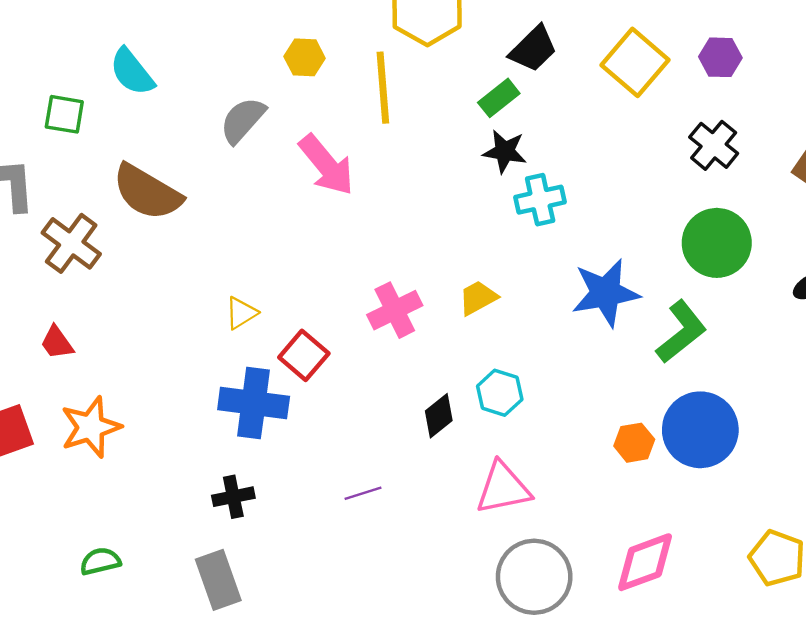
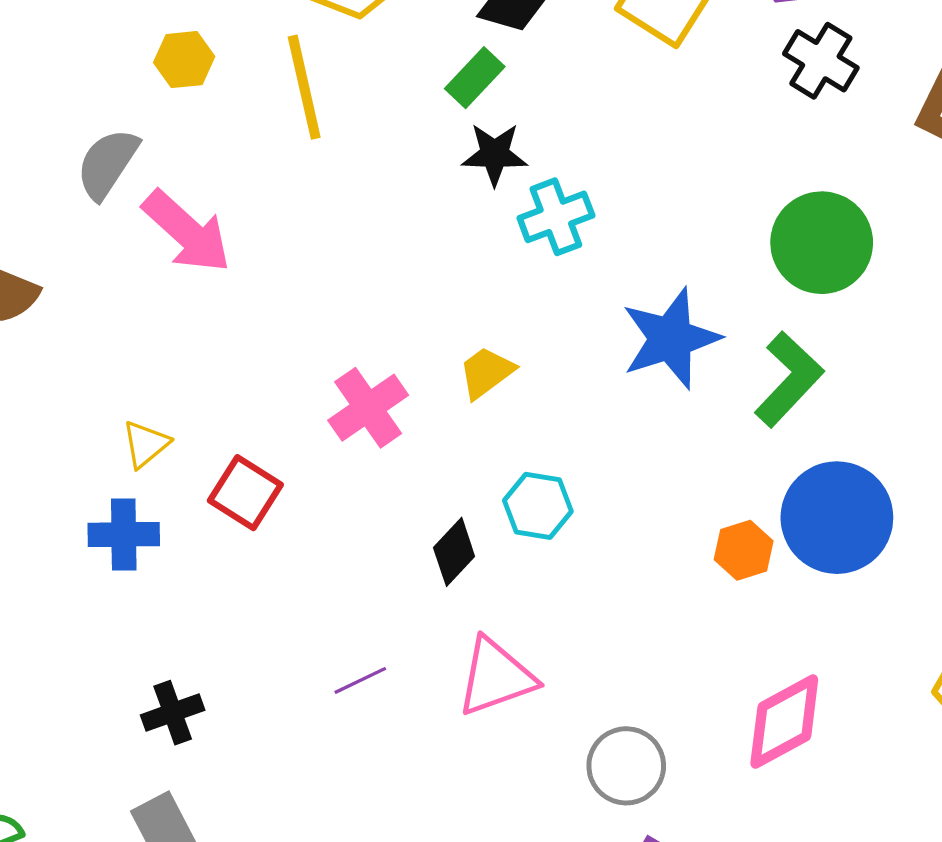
black cross: (714, 145) -> (821, 61), moved
pink arrow: (327, 165) -> (187, 232), moved
blue cross: (254, 403) -> (124, 534), moved, size x0.7
pink triangle: (503, 488) -> (496, 677), moved
gray circle: (534, 577) -> (626, 766), size x0.7

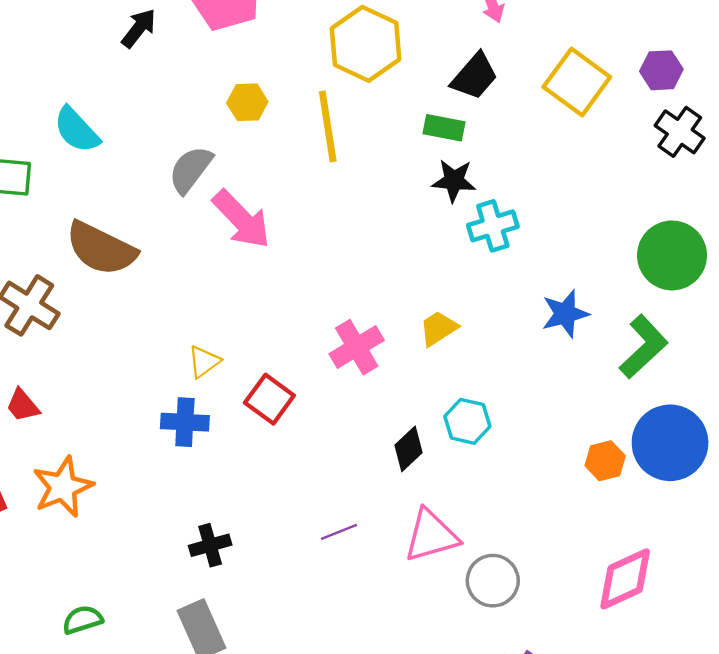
green rectangle: (475, 78) -> (444, 128), turned 54
blue star: (671, 339) -> (565, 314), size x0.7
gray circle: (626, 766) -> (493, 581), moved

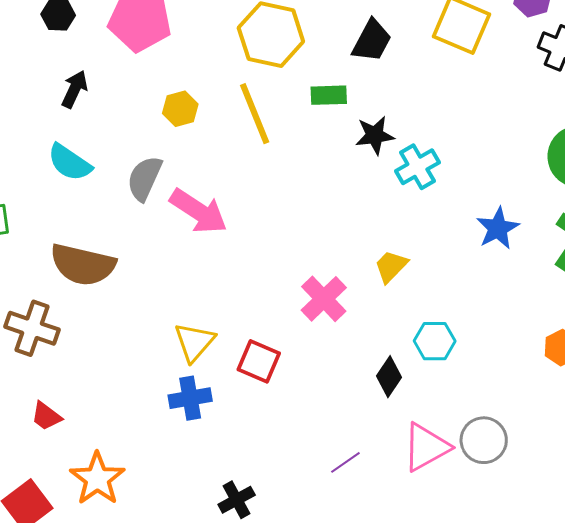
black arrow: (139, 28) -> (75, 89), moved
green rectangle: (444, 128) -> (329, 95), moved
cyan semicircle: (77, 130) -> (70, 162), moved
yellow triangle: (204, 362) -> (194, 342), size x1.4
gray circle: (493, 581) -> (484, 440), moved

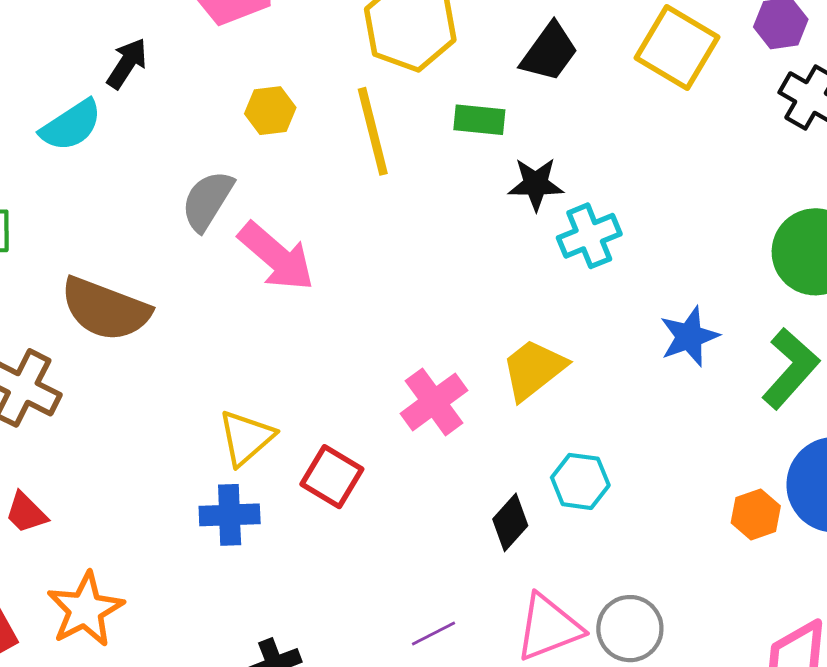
cyan semicircle: (70, 162) -> (71, 125), moved, turned -75
yellow trapezoid: (391, 266) -> (534, 369), size x1.4

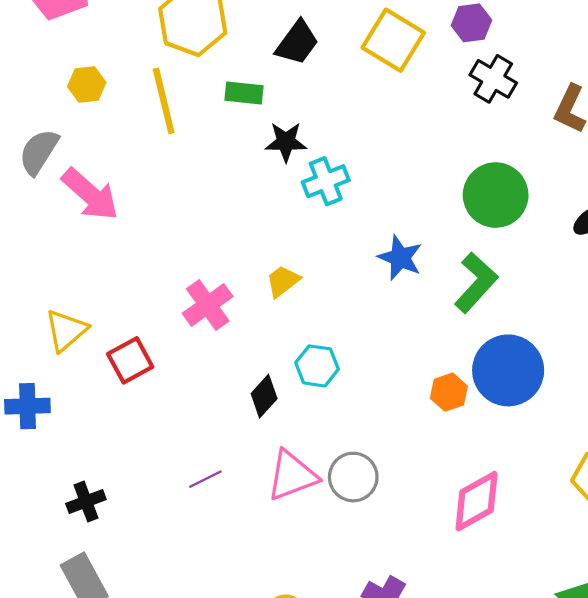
blue star: (689, 336) -> (400, 258), turned -30
yellow trapezoid: (534, 369) -> (283, 281), size x0.7
red square: (332, 477) -> (130, 360), turned 30
blue cross: (230, 515) -> (27, 406), moved

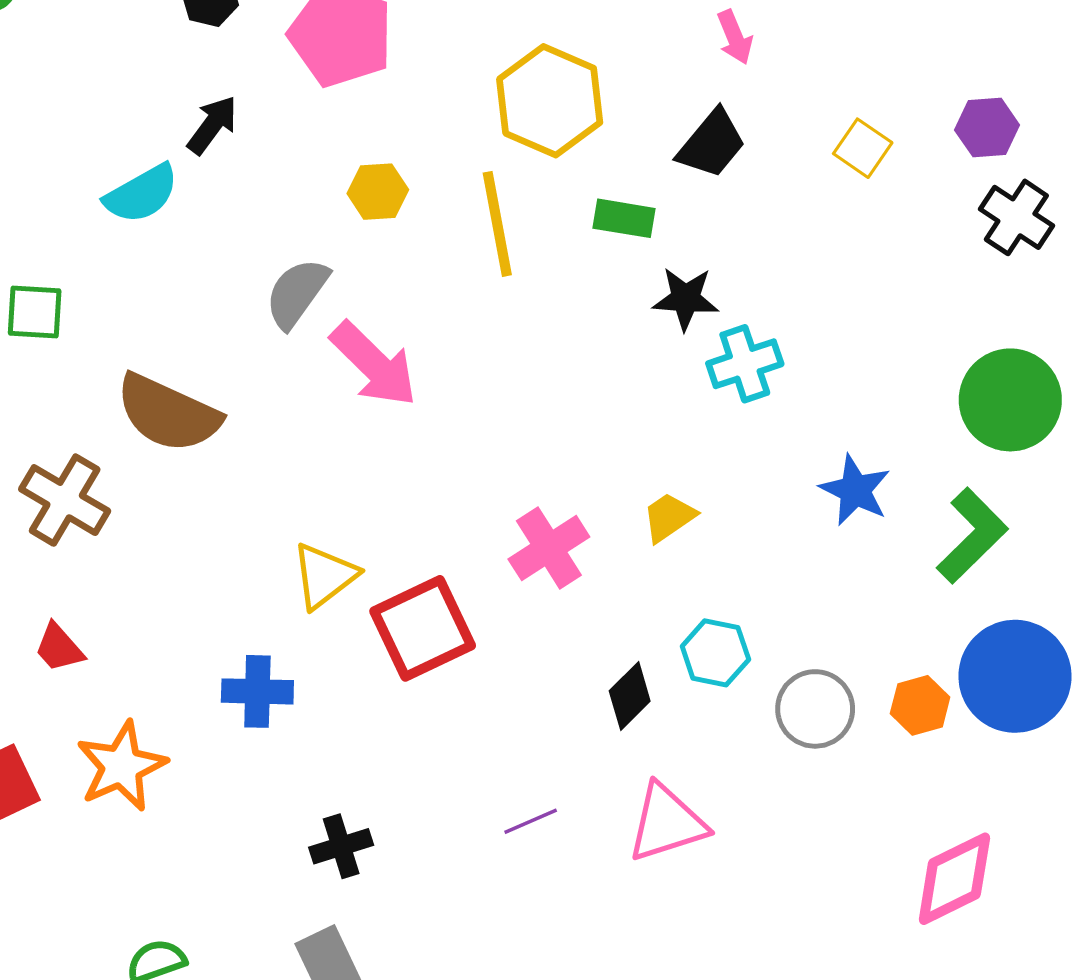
yellow square: (393, 40) -> (863, 148), size x0.6
red square: (130, 360) -> (423, 628), size x1.4
gray circle: (353, 477) -> (815, 709), moved

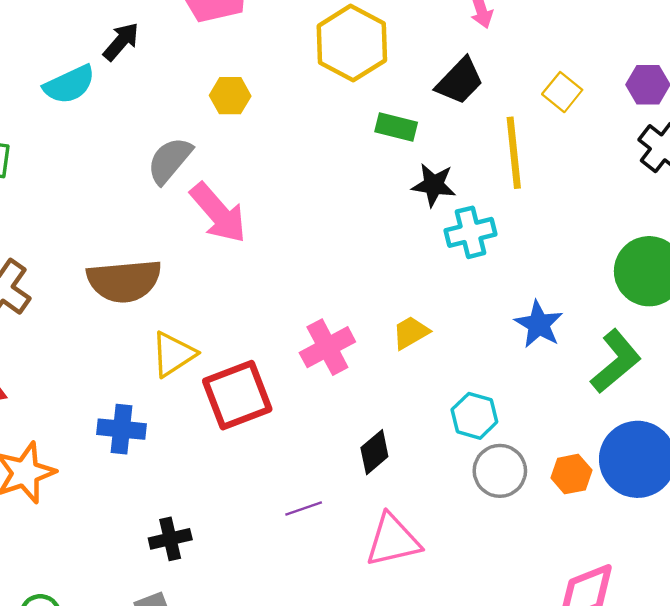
yellow line: (497, 224) -> (514, 153), moved
brown semicircle: (168, 413) -> (124, 281), moved, turned -34
cyan hexagon: (715, 653) -> (474, 416), moved
purple line: (531, 821) -> (304, 508), moved

